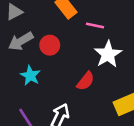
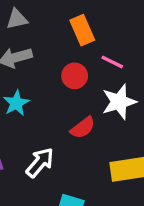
red circle: (50, 45) -> (75, 76), moved

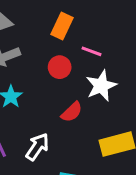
orange rectangle: (82, 30) -> (62, 26), turned 55

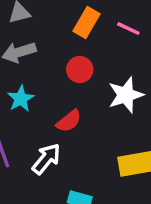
pink line: (91, 51) -> (128, 29), moved
red semicircle: (72, 112) -> (69, 121), moved

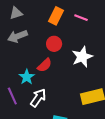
cyan star: (21, 99) -> (27, 77), moved
red semicircle: (69, 121) -> (45, 65), moved

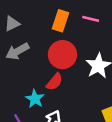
red circle: (54, 44) -> (62, 55), size x1.5

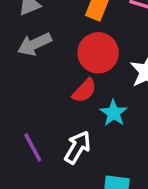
cyan star: (35, 99) -> (114, 113), moved

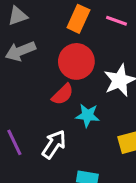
cyan star: (114, 113) -> (87, 115), turned -30

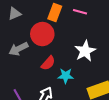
gray arrow: (20, 51) -> (18, 49), moved
red circle: (76, 61) -> (42, 34), moved

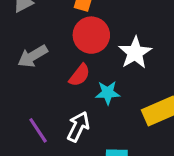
red circle: (42, 34) -> (91, 35), moved

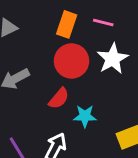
white star: (135, 53) -> (113, 59), moved

